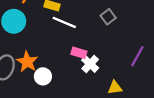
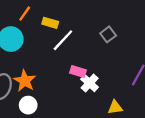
white line: (64, 22) -> (63, 40), turned -70
white circle: (43, 76) -> (28, 105), moved

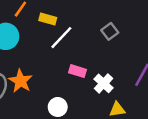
white cross: (90, 83) -> (104, 83), moved
white circle: (28, 105) -> (58, 107), moved

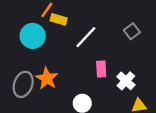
yellow rectangle: (48, 19) -> (59, 19), moved
pink rectangle: (77, 71) -> (101, 69), turned 70

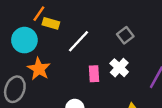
orange star: (47, 78) -> (39, 69), moved
white cross: (126, 81) -> (119, 68), moved

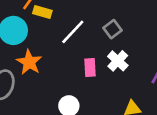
gray square: (125, 35) -> (112, 29), moved

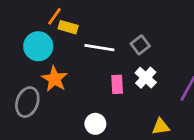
white line: (73, 32) -> (99, 48), turned 56

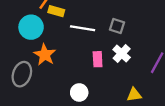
gray square: (140, 45) -> (117, 26), turned -35

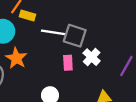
gray square: (117, 26) -> (75, 36), moved, size x1.5

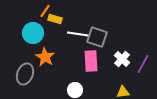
white cross: (92, 57) -> (122, 59), moved
pink rectangle: (68, 63) -> (91, 61), size x1.5

